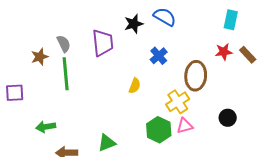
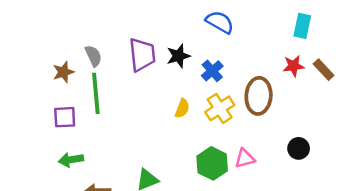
black star: (134, 24) -> (178, 56), moved
purple square: (15, 93) -> (65, 117), moved
yellow cross: (178, 102) -> (220, 108), moved

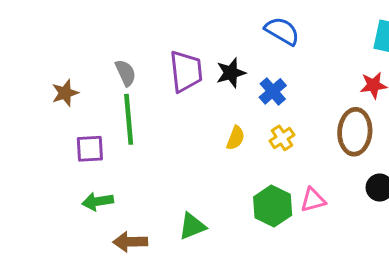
brown star: (63, 72) -> (65, 93), moved
brown ellipse: (259, 96) -> (355, 132), moved
yellow cross: (220, 108) -> (282, 138), size x0.7

